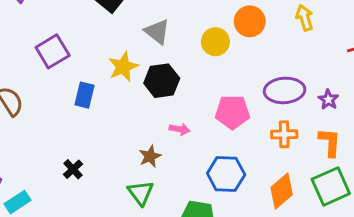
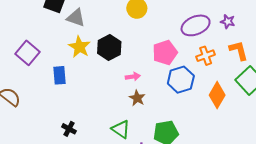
gray triangle: (157, 32) -> (76, 18), moved
brown star: (150, 156) -> (137, 98), moved
blue hexagon: (226, 174) -> (181, 80), moved

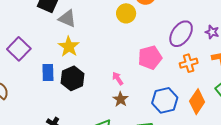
purple ellipse: (196, 25) -> (181, 34), turned -36
black hexagon: (109, 47) -> (73, 78), moved
pink arrow: (133, 77) -> (118, 78), turned -120
blue hexagon: (181, 80) -> (165, 100), moved

